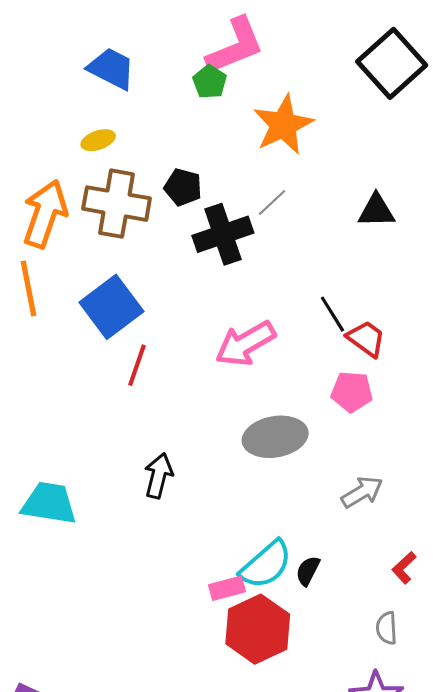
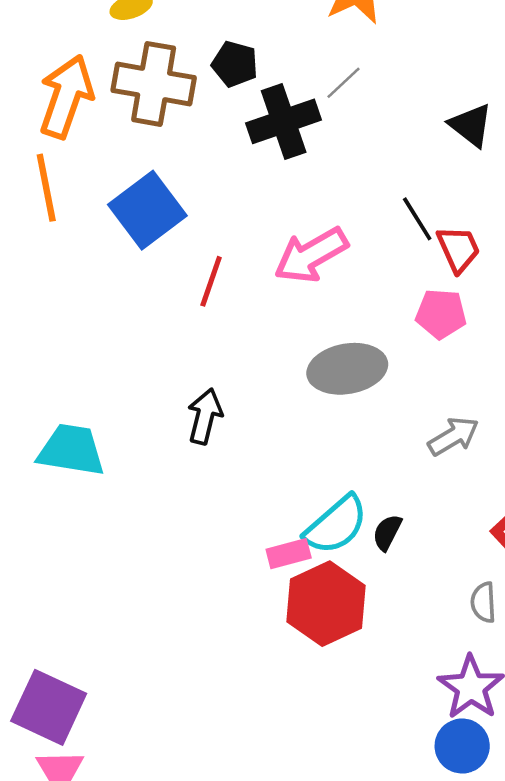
black triangle: (376, 211) -> (471, 125), moved, turned 39
red trapezoid: (366, 339) -> (458, 249), turned 30
red line: (137, 365) -> (211, 281), moved

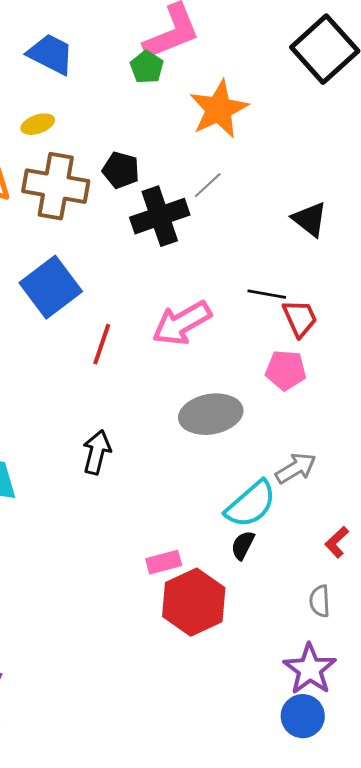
black line: (417, 219) -> (267, 294), turned -48
cyan semicircle: (336, 525) -> (251, 504), moved

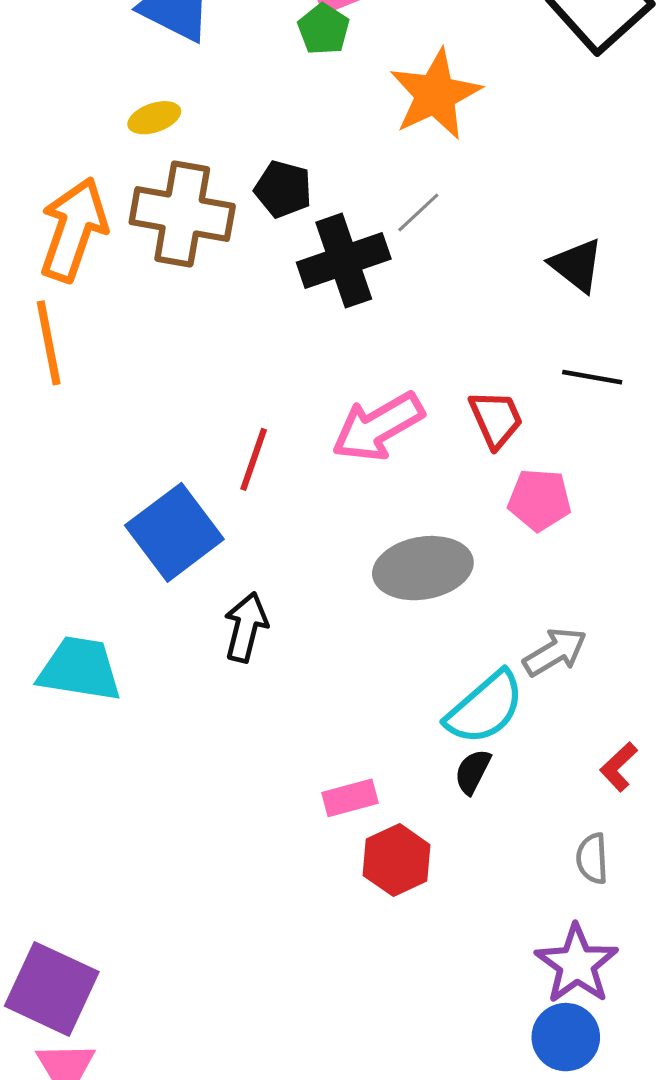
blue square: (51, 287) -> (174, 532), moved
black line: (267, 294) -> (592, 377), moved
red trapezoid: (300, 318) -> (496, 419), moved
red hexagon: (194, 602) -> (397, 860), size x0.7

